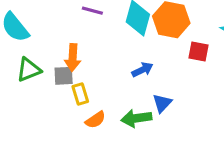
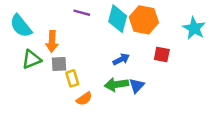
red square: (199, 52) -> (162, 55), moved
orange arrow: (73, 58) -> (52, 41), moved
green arrow: (136, 118) -> (116, 84), moved

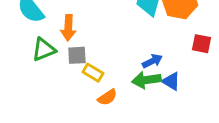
blue arrow: (121, 59) -> (152, 61), moved
yellow rectangle: (72, 78) -> (93, 73), turned -42
blue triangle: (137, 86) -> (171, 81), turned -42

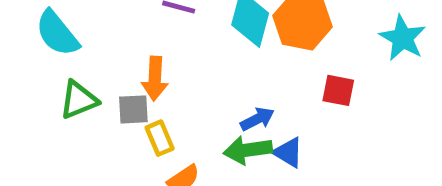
orange arrow: (68, 28) -> (155, 79), moved
yellow rectangle: (93, 73) -> (160, 138), turned 36

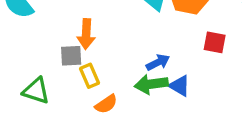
green triangle: (79, 100) -> (36, 91), moved, turned 40

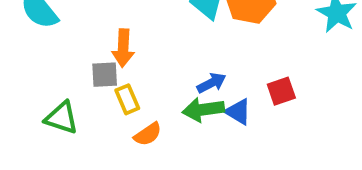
red square: (215, 42) -> (281, 91), moved, turned -30

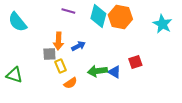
blue arrow: (211, 83) -> (78, 46), moved
green triangle: (62, 118) -> (14, 75), moved

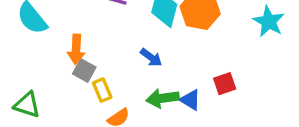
orange arrow: (58, 41) -> (76, 49), moved
blue arrow: (78, 46) -> (151, 57), moved, turned 64
gray square: (49, 54) -> (84, 71), turned 32

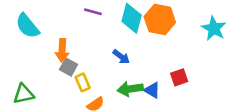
green triangle: (27, 105) -> (24, 94), turned -30

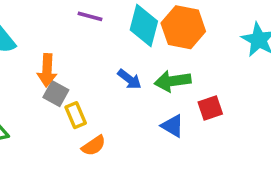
green arrow: (130, 89) -> (173, 81), moved

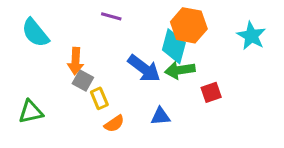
cyan diamond: (144, 25) -> (174, 46), moved
blue arrow: (130, 79) -> (144, 69), size x1.6
blue triangle: (173, 126) -> (160, 116), moved, turned -36

